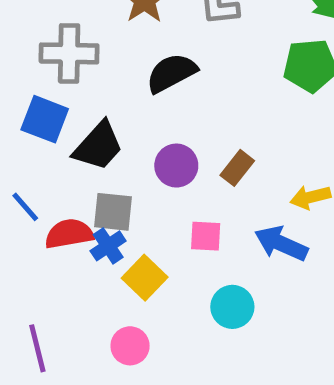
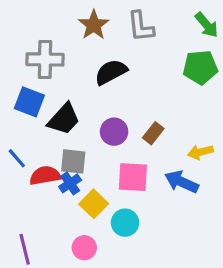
pink square: (206, 236) -> (133, 177), size x1.5
cyan circle: (232, 307) -> (125, 223), moved

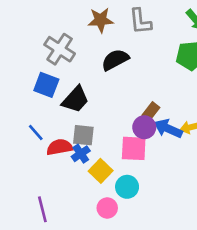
brown star: (94, 25) -> (101, 20), turned 30
gray cross: (45, 59) -> (60, 49), turned 32
purple circle: (114, 132) -> (144, 127), moved
blue arrow: (181, 182) -> (168, 129), moved
pink circle: (84, 248) -> (107, 208), moved

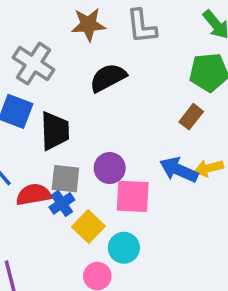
black trapezoid: (75, 99) -> (55, 131), turned -44
brown rectangle: (151, 111) -> (191, 117), moved
purple circle: (144, 127) -> (110, 168), moved

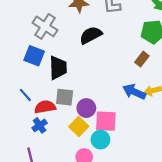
purple circle: (110, 168) -> (86, 108), moved
pink square: (133, 196) -> (106, 121), moved
blue cross: (62, 203) -> (40, 125), moved

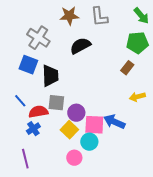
blue arrow: (134, 92) -> (114, 122), moved

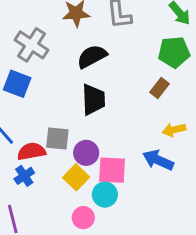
black trapezoid: (50, 76) -> (93, 100), moved
blue arrow: (114, 122) -> (158, 160), moved

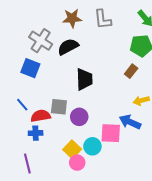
black semicircle: (92, 56) -> (68, 47), moved
pink square: (112, 170) -> (111, 133), moved
blue cross: (24, 176) -> (36, 133), turned 32
yellow square: (76, 177) -> (72, 149), moved

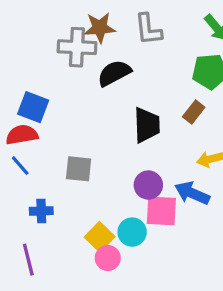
gray cross: (41, 41) -> (77, 47), moved, turned -30
black semicircle: (68, 47) -> (114, 73), moved
black trapezoid: (84, 79) -> (147, 125), moved
red semicircle: (41, 116) -> (22, 135), moved
purple circle: (79, 117) -> (148, 185), moved

